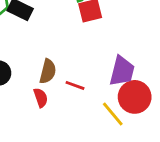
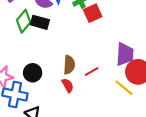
red line: (75, 85) -> (92, 71), turned -40

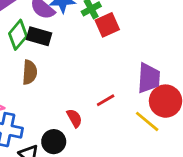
brown semicircle: (69, 65) -> (30, 72), moved
black circle: (33, 73) -> (54, 142), moved

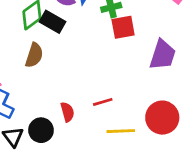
purple trapezoid: (149, 78) -> (163, 55), moved
yellow line: (147, 121) -> (121, 131), moved, turned -56

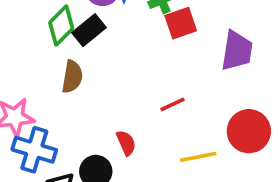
black rectangle: (52, 22) -> (89, 30), turned -60
red line: (103, 102) -> (173, 104), moved

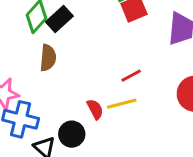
yellow line: (198, 157) -> (122, 104), moved

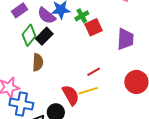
red semicircle: (95, 109) -> (71, 95), size x1.5

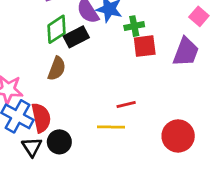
purple trapezoid: (125, 39) -> (186, 52), moved
red semicircle: (71, 95) -> (41, 118), moved

